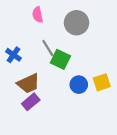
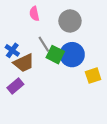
brown trapezoid: (28, 83) -> (24, 63), moved
blue circle: (79, 85) -> (72, 55), moved, size x1.5
purple rectangle: (31, 102) -> (15, 86), moved

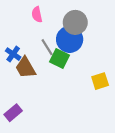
blue circle: (72, 55) -> (70, 39), moved
brown trapezoid: (24, 63) -> (26, 68), turned 85
purple rectangle: (15, 86) -> (13, 113), moved

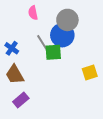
green square: (59, 59) -> (53, 52), turned -30
brown trapezoid: (26, 68) -> (15, 75), moved
purple rectangle: (13, 113) -> (21, 100), moved

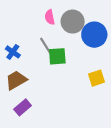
pink semicircle: (33, 13) -> (50, 17), moved
blue circle: (62, 35) -> (94, 35), moved
brown trapezoid: (15, 75) -> (16, 80), turned 90

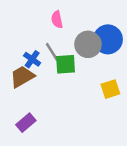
gray circle: (73, 22) -> (88, 44), moved
blue cross: (13, 52) -> (32, 59), moved
brown trapezoid: (16, 80) -> (22, 77), moved

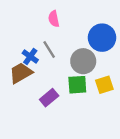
gray circle: (88, 44) -> (83, 61), moved
green square: (66, 64) -> (77, 85), moved
purple rectangle: (26, 123) -> (49, 98), moved

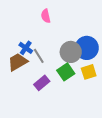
blue circle: (102, 38) -> (87, 48), moved
gray line: (49, 49) -> (39, 56), moved
green square: (77, 85) -> (66, 72), turned -30

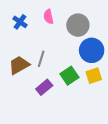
blue cross: (26, 48) -> (20, 22), moved
gray circle: (71, 52) -> (78, 25), moved
gray line: (39, 56) -> (41, 59), turned 49

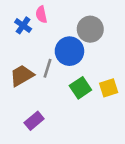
pink semicircle: (48, 17) -> (41, 14), moved
blue circle: (92, 50) -> (69, 51), moved
purple rectangle: (44, 87) -> (34, 121), moved

